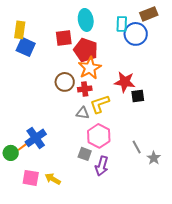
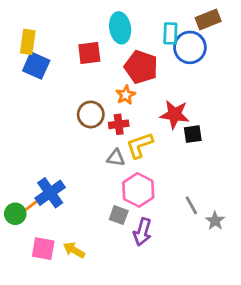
red pentagon: (86, 50) -> (141, 67), moved
orange star: (90, 68) -> (126, 95), size x0.6

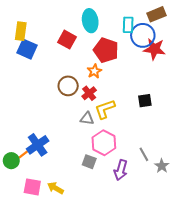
red square: (89, 53) -> (67, 40), turned 36
red star: (175, 114) -> (154, 49), moved
red cross: (119, 124) -> (89, 93), turned -32
purple arrow: (142, 232) -> (121, 170), moved

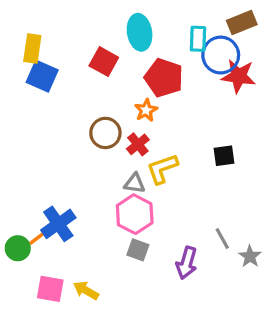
pink hexagon: (104, 143) -> (135, 214), moved

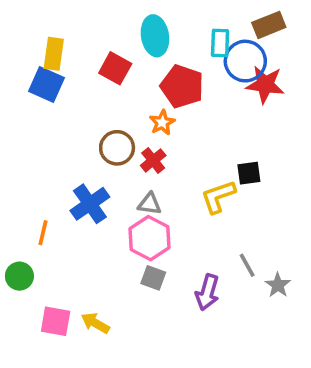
yellow rectangle: (32, 49) -> (54, 54), moved
yellow L-shape: (162, 169) -> (218, 197), moved
blue cross: (58, 224) -> (90, 204), moved
orange line: (39, 237) -> (43, 233), moved, turned -40

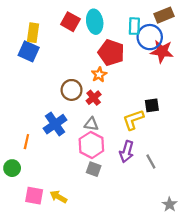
red square: (115, 68) -> (70, 22), moved
gray star: (278, 285) -> (170, 204), moved
purple arrow: (207, 292) -> (127, 152), moved

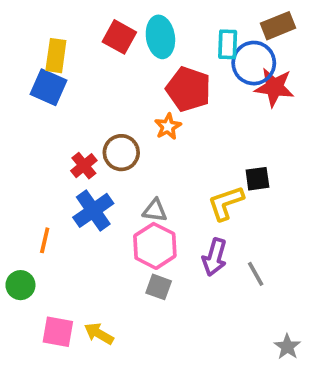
red cross: (94, 98) -> (84, 166), moved

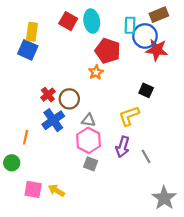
brown circle: (121, 153) -> (69, 99), moved
black square: (257, 179) -> (146, 90), moved, turned 32
gray star: (287, 347) -> (164, 198), size x1.6

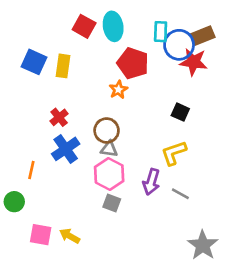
brown rectangle: (159, 15) -> (203, 36), moved
yellow rectangle: (32, 32) -> (63, 66), moved
brown circle: (69, 99) -> (107, 130), moved
yellow L-shape: (129, 116) -> (174, 153), moved
gray line: (146, 156) -> (180, 194), turned -32

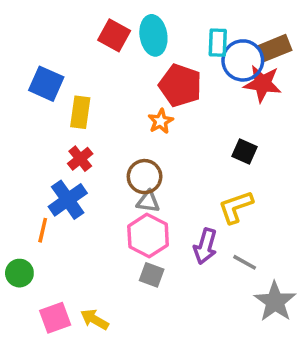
yellow rectangle: (63, 66) -> (80, 112), moved
blue cross: (66, 149) -> (68, 200), moved
pink square: (41, 235) -> (55, 318), turned -30
gray star: (203, 245) -> (275, 302), moved

